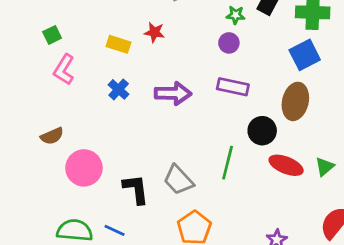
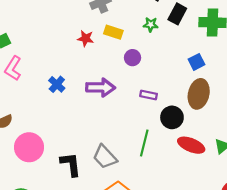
purple circle: (229, 43) -> (133, 58), moved
yellow rectangle: (119, 44) -> (113, 32), moved
blue square: (305, 55) -> (197, 62), moved, size x0.7
purple rectangle: (233, 87) -> (149, 95), moved, size x0.7

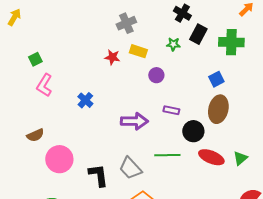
purple arrow: (101, 88) -> (134, 121), moved
green line: (144, 143) -> (167, 155), turned 75

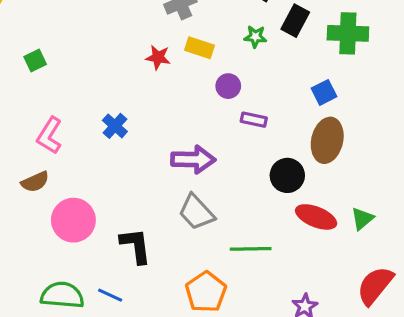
pink L-shape: (44, 85) -> (49, 136), moved
purple rectangle: (171, 110) -> (254, 120), moved
green line: (167, 155) -> (251, 249), moved
gray trapezoid: (130, 168) -> (196, 212), moved

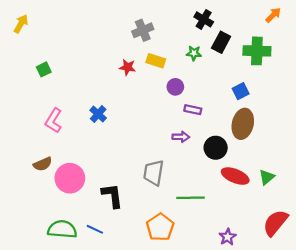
purple arrow: (193, 159) -> (181, 137), moved, size x0.6
brown semicircle: (35, 182) -> (43, 164), moved
gray trapezoid: (196, 212) -> (154, 173), turned 52

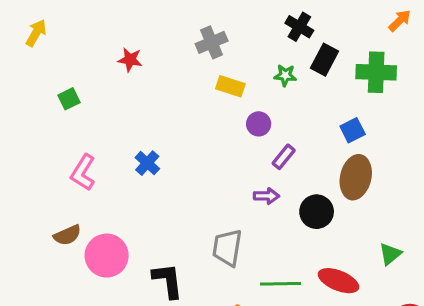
red star: (127, 67) -> (130, 60), moved
purple rectangle: (193, 110) -> (284, 157), turned -63
red ellipse: (235, 176) -> (338, 281), moved

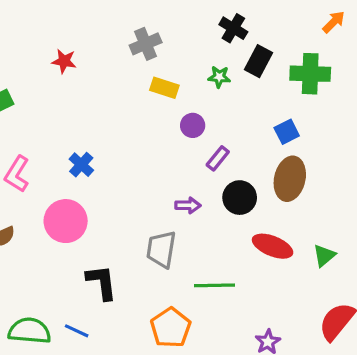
purple arrow: (266, 196) -> (188, 205), moved
black circle: (317, 212) -> (240, 198), moved
pink circle: (107, 256) -> (66, 221), moved
red ellipse: (338, 281) -> (273, 246), moved

